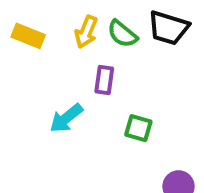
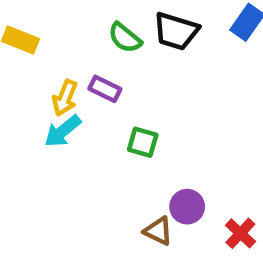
yellow arrow: (86, 32) -> (65, 98), moved
purple rectangle: (104, 80) -> (105, 89), turned -72

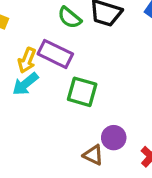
purple rectangle: (105, 89) -> (55, 54), size x1.5
green square: (143, 142) -> (82, 92), size x1.4

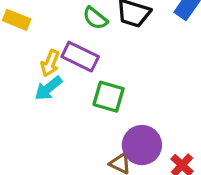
purple circle: (114, 138) -> (142, 145), size x1.5

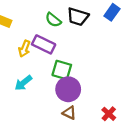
cyan arrow: (48, 88) -> (23, 83), moved
purple circle: (142, 145) -> (68, 89), moved

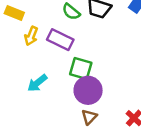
yellow arrow: (24, 49) -> (31, 36), moved
brown triangle: (69, 113) -> (89, 117), turned 48

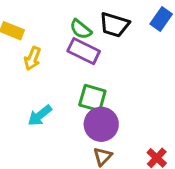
purple rectangle: (60, 40) -> (84, 51), moved

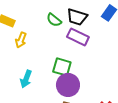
purple rectangle: (84, 51) -> (78, 37), moved
cyan arrow: (40, 115) -> (26, 79), turned -30

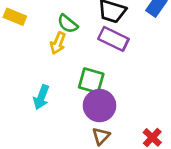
green semicircle: (54, 20) -> (68, 24), moved
yellow arrow: (21, 40) -> (58, 43), moved

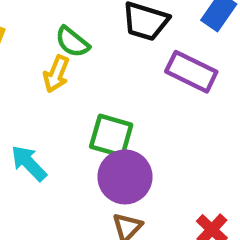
purple rectangle: (113, 39) -> (191, 72), moved
cyan arrow: (41, 97) -> (29, 163), turned 115

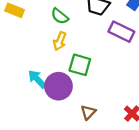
yellow arrow: (56, 74) -> (60, 41), moved
purple circle: (125, 177) -> (58, 86), moved

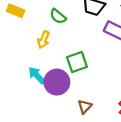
yellow arrow: (60, 41) -> (43, 40), moved
green square: (80, 65) -> (77, 62), turned -35

